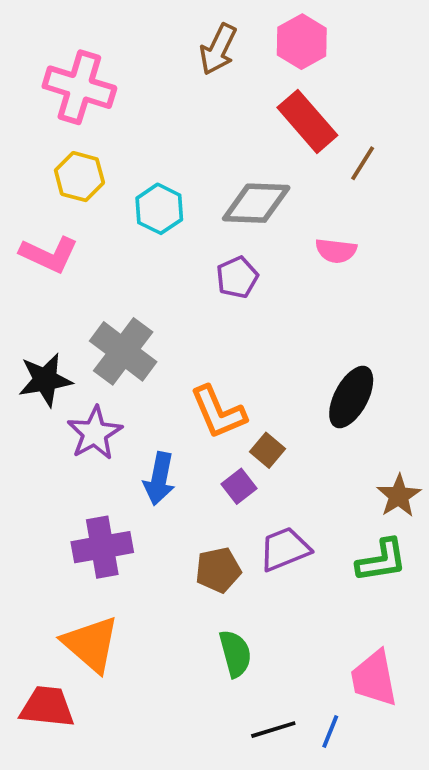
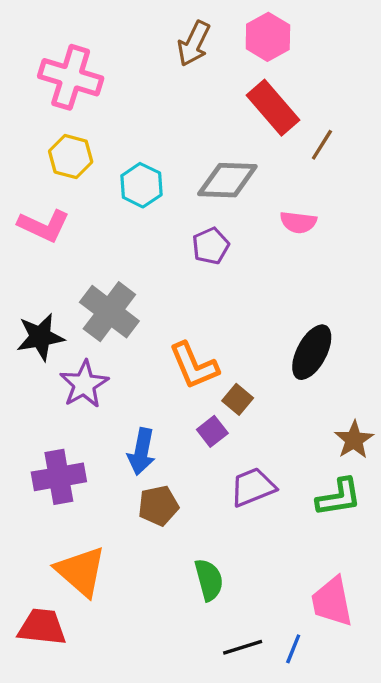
blue arrow: (159, 479) -> (141, 452), moved
purple cross: (102, 547) -> (59, 477), moved
brown pentagon: (218, 570) -> (158, 506), moved

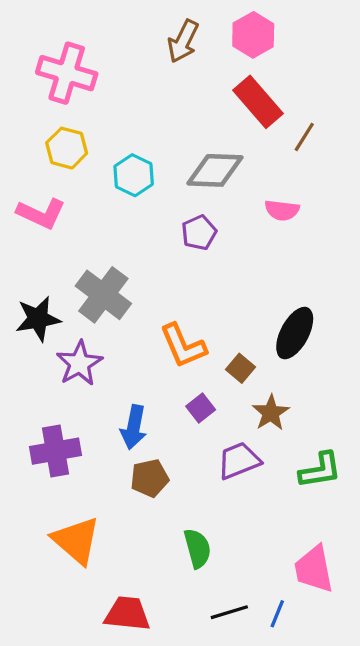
brown square: (238, 399) -> (240, 368), moved
brown star: (354, 440) -> (271, 413), moved
red trapezoid: (42, 627) -> (127, 614), moved

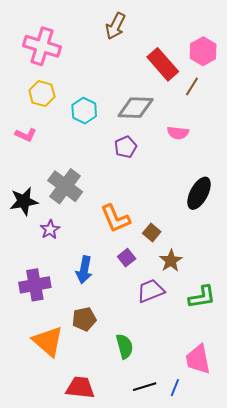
pink hexagon: (253, 35) -> (203, 51), moved
pink L-shape: (41, 213) -> (26, 135), size x0.7
black ellipse: (295, 333) -> (199, 193), moved
purple star: (79, 363) -> (50, 229), size x0.7
brown pentagon: (150, 478) -> (84, 319), moved

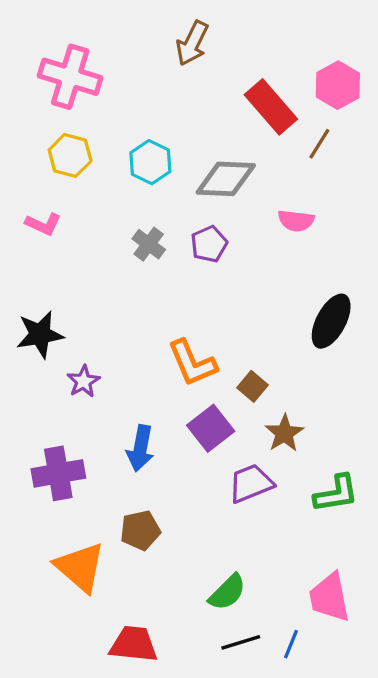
cyan hexagon: (84, 111) -> (150, 162), moved
gray cross: (65, 186) -> (149, 244), moved, size x0.6
purple square: (127, 258) -> (211, 428), size x1.5
green semicircle: (124, 346) -> (227, 592), moved, turned 60

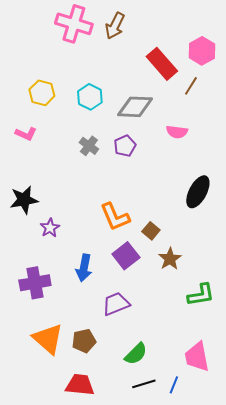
pink cross: (70, 77) -> (74, 24), moved
purple trapezoid: (251, 483) -> (116, 304), moved
brown pentagon: (140, 530) -> (84, 341), moved

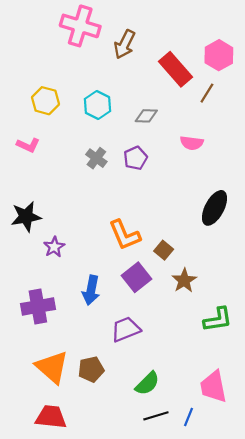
brown arrow: (115, 26) -> (125, 44), moved
gray diamond: (135, 107) -> (146, 116), size x0.6
red trapezoid: (80, 385) -> (51, 417), moved

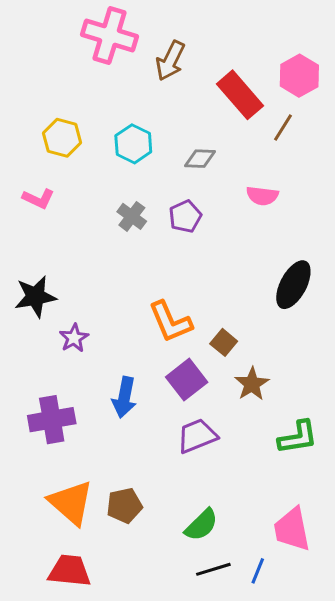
purple trapezoid: (126, 329) -> (197, 436), moved

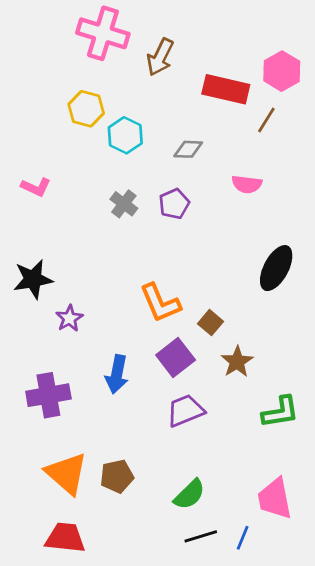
red rectangle: (240, 95) -> (226, 89), turned -36
yellow hexagon: (62, 138) -> (86, 109), moved

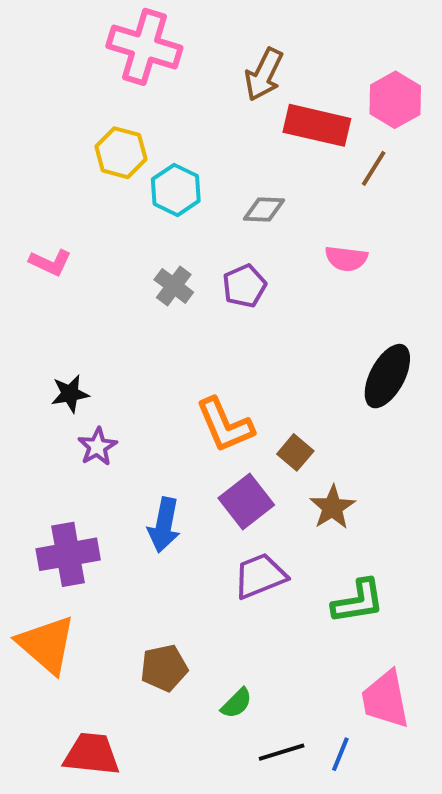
brown arrow: (160, 57) -> (264, 74), moved
black star: (33, 279) -> (70, 394), moved, size x0.7
green L-shape: (280, 412) -> (358, 601), moved
orange triangle: (67, 473) -> (46, 644), moved
green semicircle: (190, 494) -> (237, 703), moved, size x0.7

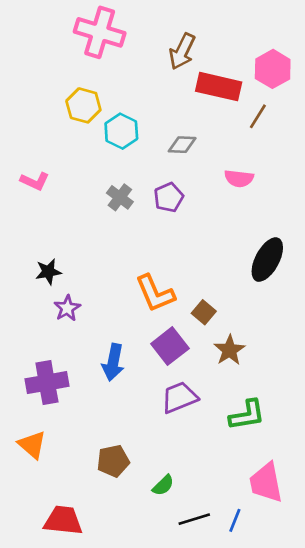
orange triangle: (46, 644) -> (32, 445), size x0.7

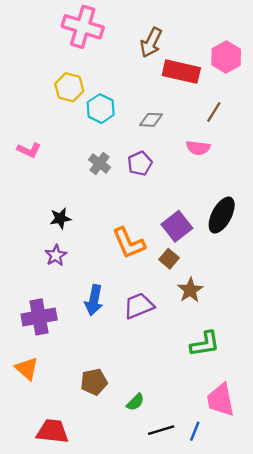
brown line: (258, 116) -> (214, 112), moved
black star: (48, 272) -> (60, 218), moved
purple square: (170, 346) -> (177, 226), moved
purple trapezoid: (179, 397) -> (139, 306), moved

